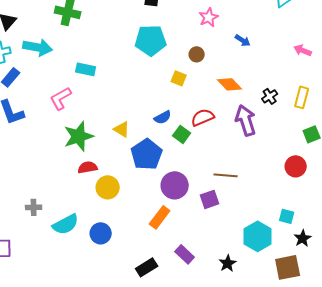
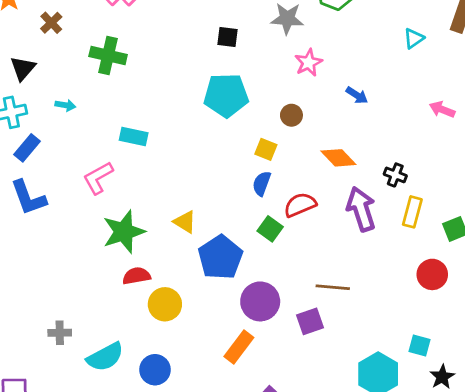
cyan arrow: (38, 47) -> (65, 105), size x0.5
black cross: (270, 96) -> (395, 175), turned -35
yellow rectangle: (302, 97) -> (412, 212), moved
blue semicircle: (163, 117) -> (262, 183), moved, turned 138

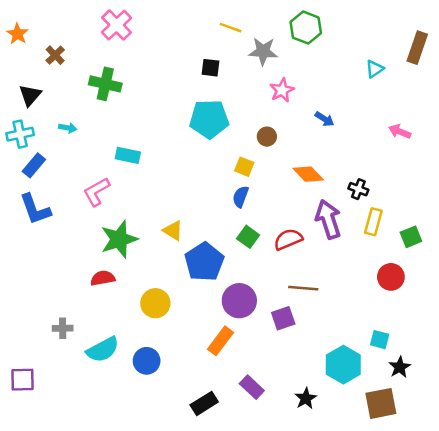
red semicircle: (300, 205) -> (288, 239), moved
red semicircle: (136, 276) -> (103, 278), moved

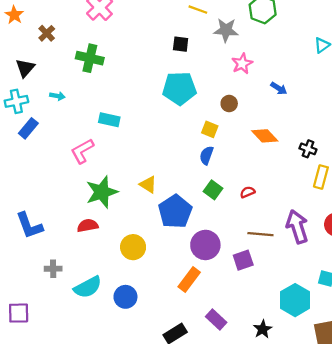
blue L-shape: (35, 209) -> (29, 226), moved
purple arrow: (328, 219) -> (297, 227), moved
red semicircle: (288, 239) -> (248, 192), size x0.6

